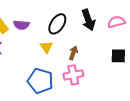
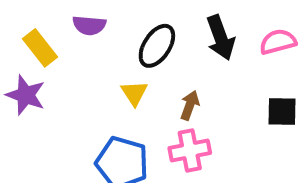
purple semicircle: (21, 25) -> (89, 25), moved

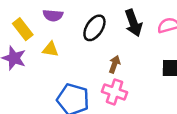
yellow triangle: (134, 93) -> (50, 49), moved, turned -48
pink cross: (190, 150) -> (115, 92), turned 30

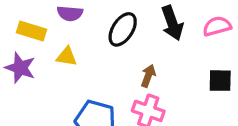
yellow rectangle: (23, 29) -> (32, 31), turned -35

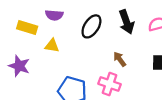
purple star: (20, 68) -> (19, 66), moved
brown arrow: (148, 76) -> (120, 59), moved, turned -56

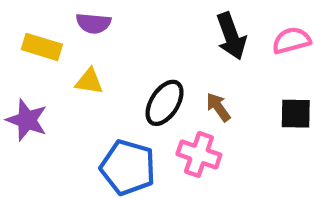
black ellipse: (91, 26) -> (165, 103), moved

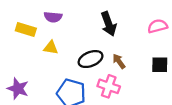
black arrow: (231, 36) -> (109, 24), moved
black ellipse: (165, 103) -> (91, 59), turned 35
purple star: (27, 120) -> (18, 89), moved

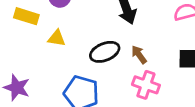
pink cross: (109, 86) -> (146, 85), moved

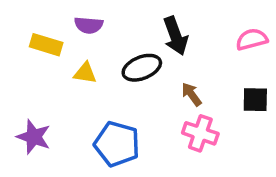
black ellipse: (105, 52) -> (142, 68), moved

